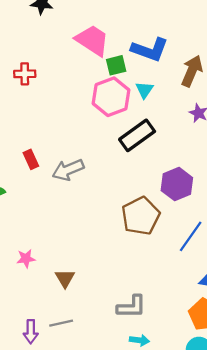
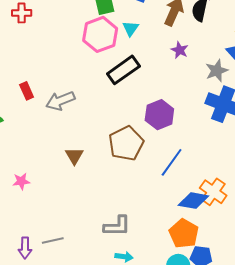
brown triangle: (65, 278) -> (74, 156), moved

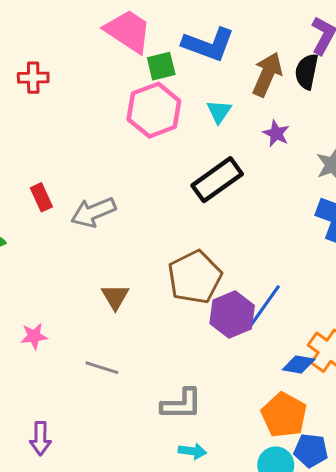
cyan triangle: (131, 29) -> (219, 112), moved
black rectangle: (123, 70) -> (217, 180), moved
purple hexagon: (159, 115) -> (232, 315), moved
blue diamond: (193, 201) -> (299, 364), size x0.7
gray line: (53, 240) -> (102, 368), moved, turned 30

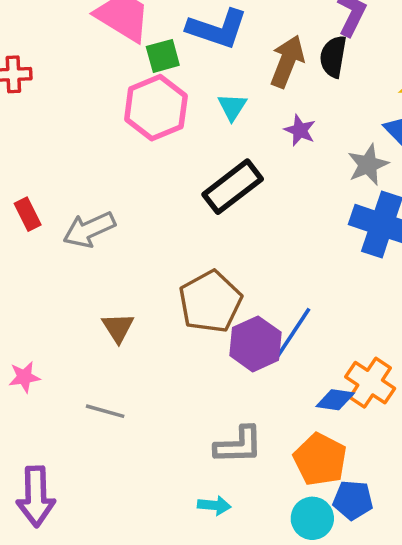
gray L-shape: (181, 404) -> (239, 445), moved
purple arrow: (40, 438) -> (36, 496), size x1.5

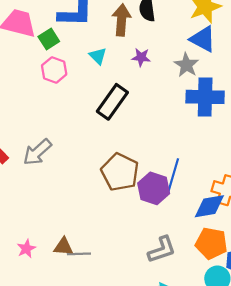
pink hexagon: (156, 108) -> (54, 70), size x0.7
brown triangle: (118, 328) -> (63, 247), moved, turned -36
blue diamond: (335, 400) -> (209, 206), size x1.4

